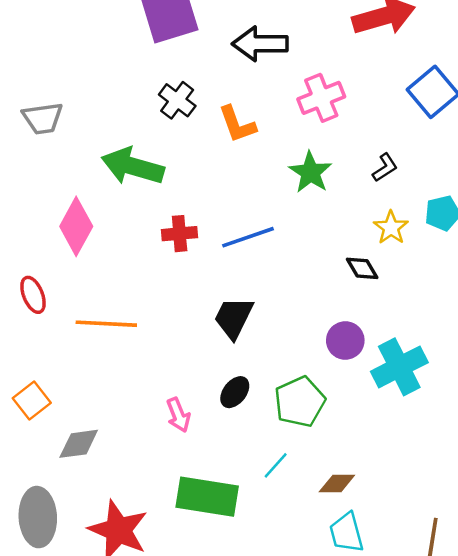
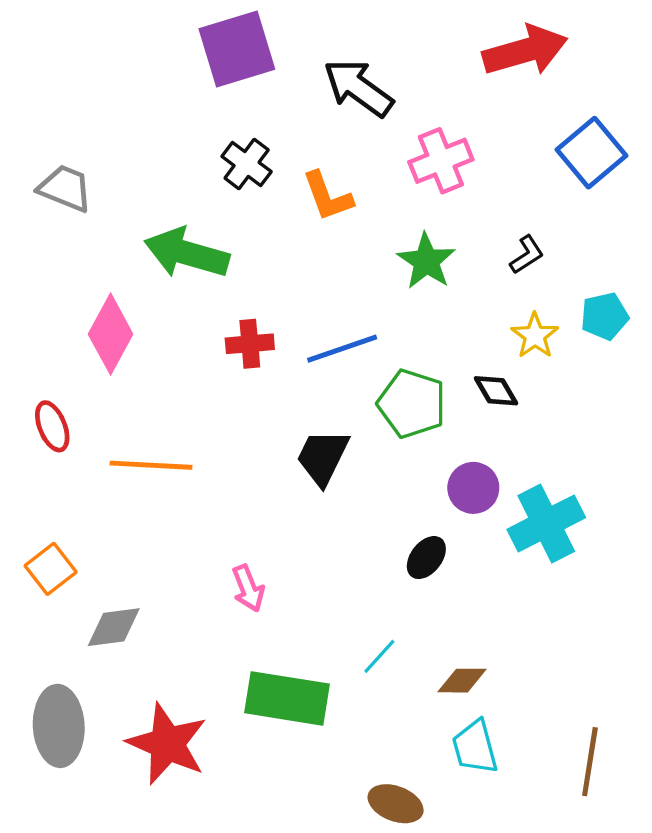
black arrow: (260, 44) -> (358, 88), turned 36
gray trapezoid: (43, 118) -> (65, 188), turned -150
black ellipse: (235, 392) -> (426, 558), moved
green pentagon: (300, 402) -> (412, 404), moved, turned -30

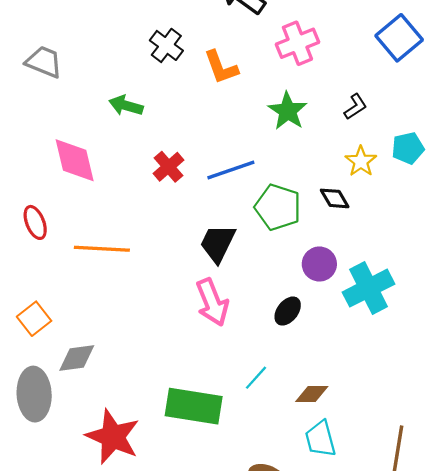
green arrow: (187, 253) -> (126, 106), size x0.6
pink diamond: (111, 334) -> (75, 160), turned -42
red cross: (250, 344) -> (169, 167), turned -36
pink arrow: (248, 588) -> (212, 302), moved, size x1.5
gray ellipse: (59, 726) -> (34, 394), moved

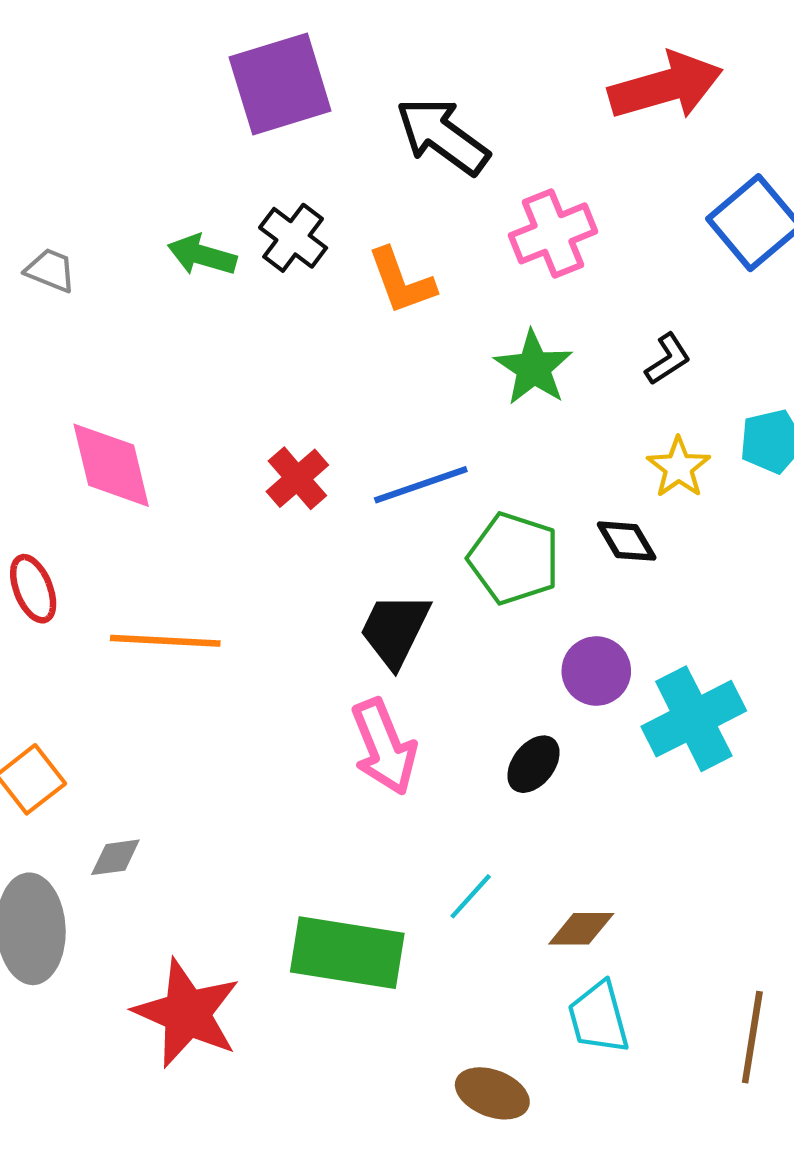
gray trapezoid: (44, 62) -> (50, 270), size x0.7
green arrow: (126, 106) -> (202, 255), moved
gray diamond: (77, 358) -> (115, 857), size x0.7

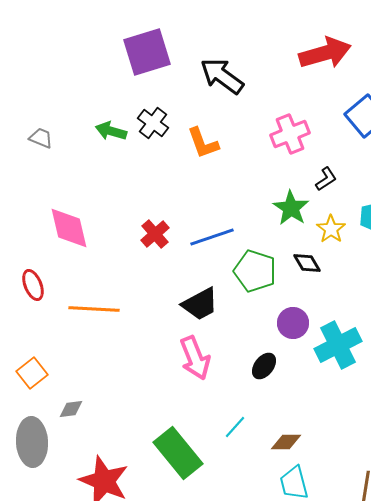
pink cross: (553, 233) -> (290, 134), moved
green star: (533, 368) -> (291, 208), moved
black trapezoid: (395, 630) -> (200, 304), turned -144
green rectangle: (347, 953) -> (178, 453), turned 42

